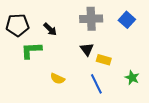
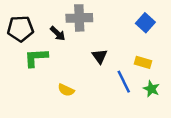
gray cross: (91, 19) -> (79, 18), moved
yellow rectangle: (104, 60) -> (143, 62), moved
blue line: (96, 84) -> (124, 82), moved

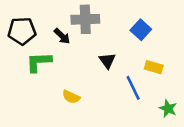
blue square: (145, 23) -> (141, 30), moved
green star: (151, 89) -> (168, 108), moved

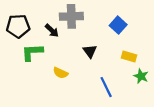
blue line: (133, 88) -> (106, 87), moved
yellow semicircle: (71, 97) -> (60, 73), moved
green star: (168, 108) -> (141, 76), moved

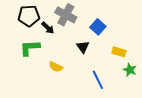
gray cross: (71, 16) -> (66, 15), turned 30
blue square: (118, 25) -> (98, 27), moved
black pentagon: (18, 26) -> (29, 16), moved

